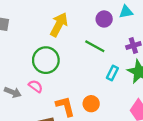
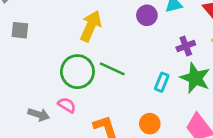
green line: (95, 46) -> (112, 69), moved
orange circle: (91, 104) -> (150, 124), moved

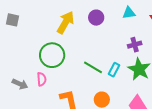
purple circle: (147, 15) -> (96, 18), moved
green line: (112, 69) -> (93, 67), moved
pink semicircle: (67, 105) -> (42, 79), turned 48

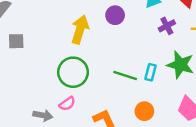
purple cross: (135, 45) -> (167, 26), moved
pink semicircle: (42, 79) -> (67, 104), turned 72

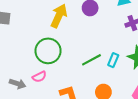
green line: (125, 75) -> (91, 60), turned -54

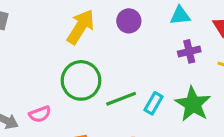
green circle: (48, 51) -> (81, 80), moved

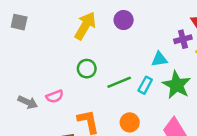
cyan triangle: (180, 15) -> (159, 59), moved
purple cross: (189, 51) -> (183, 39), moved
green circle: (81, 80) -> (87, 69), size x0.6

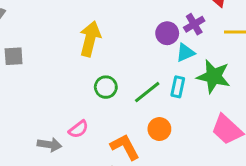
purple circle: (124, 20) -> (167, 33), moved
purple cross: (183, 39) -> (194, 24), moved
orange circle: (130, 122) -> (159, 129), moved

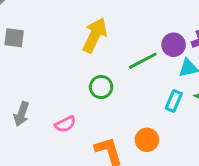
green line: (147, 92) -> (143, 61), moved
gray arrow: (50, 145) -> (21, 114), moved, turned 90

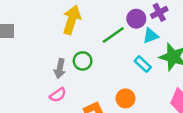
cyan rectangle: (174, 101) -> (143, 64), turned -63
gray arrow: (21, 114) -> (60, 69), moved

